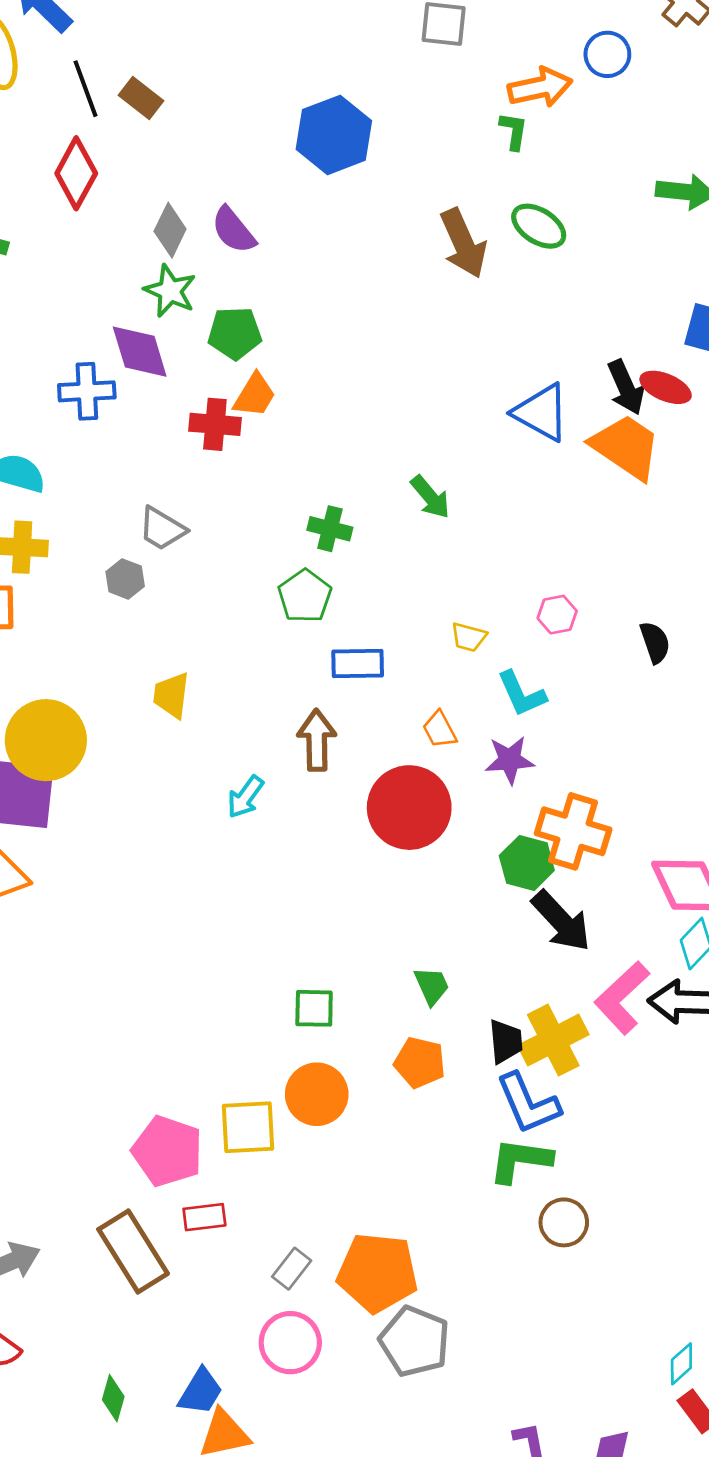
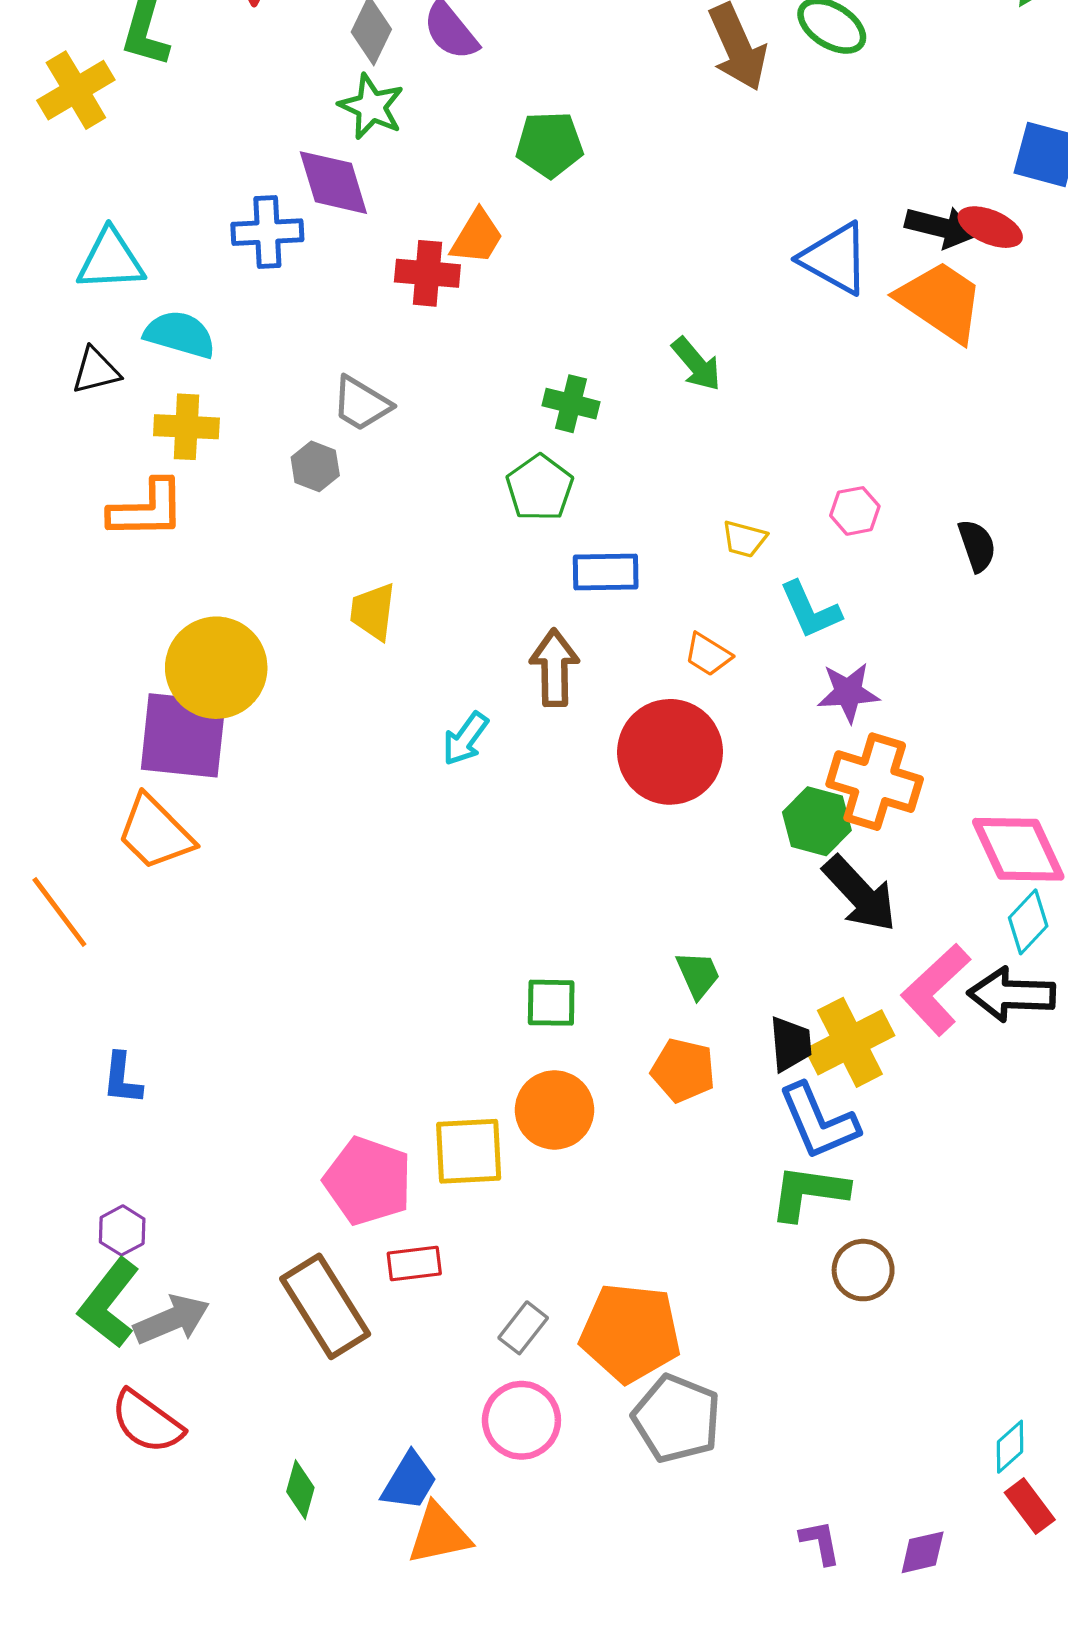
green pentagon: (235, 333) -> (550, 145), moved
black arrow: (626, 387) -> (941, 227), turned -52
orange trapezoid: (440, 730) -> (708, 655), turned -30
purple star: (510, 760) -> (848, 692), moved

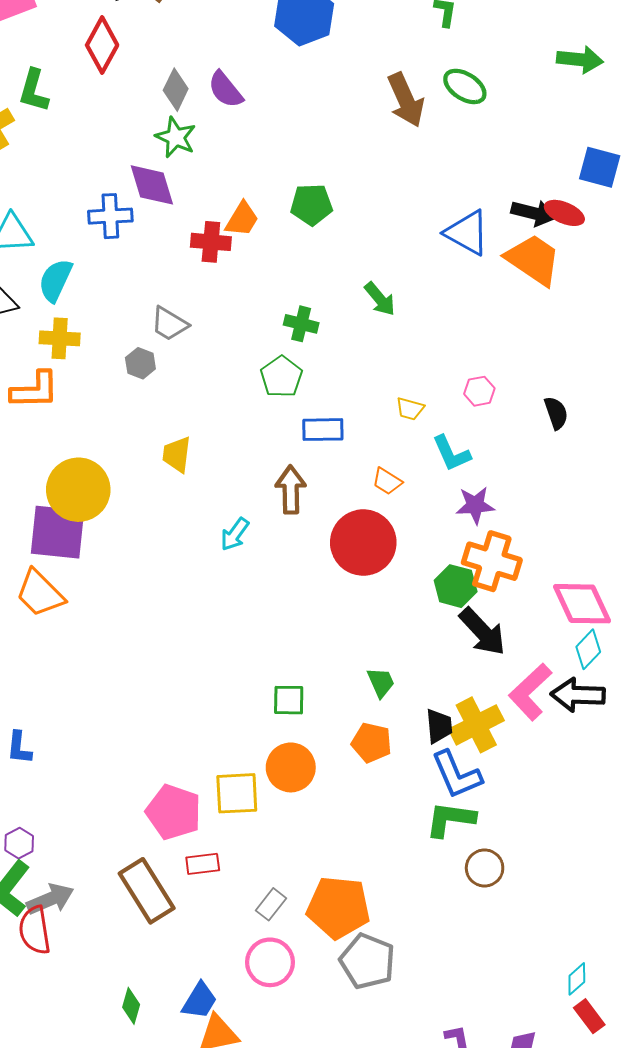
green pentagon: (550, 145) -> (311, 205), moved
cyan semicircle: (180, 334) -> (55, 280), turned -81
red semicircle: (147, 1422) -> (35, 930), moved, turned 45

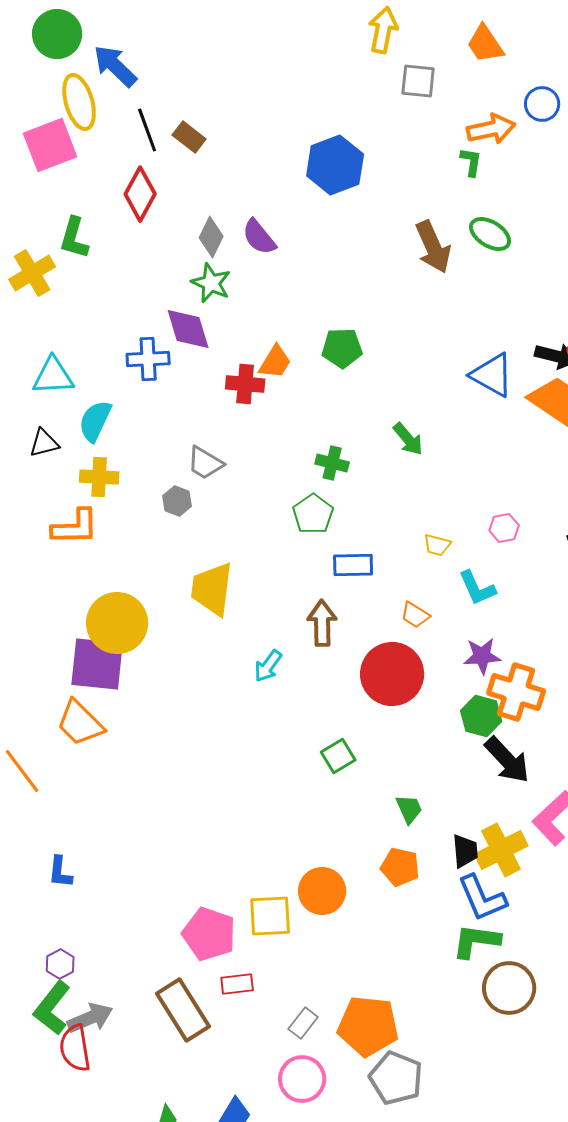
yellow trapezoid: (177, 454) -> (212, 589), size x1.5
purple star: (475, 505) -> (482, 656), moved
green square: (289, 700) -> (338, 756), moved, turned -32
brown circle: (485, 868) -> (509, 988), size x1.4

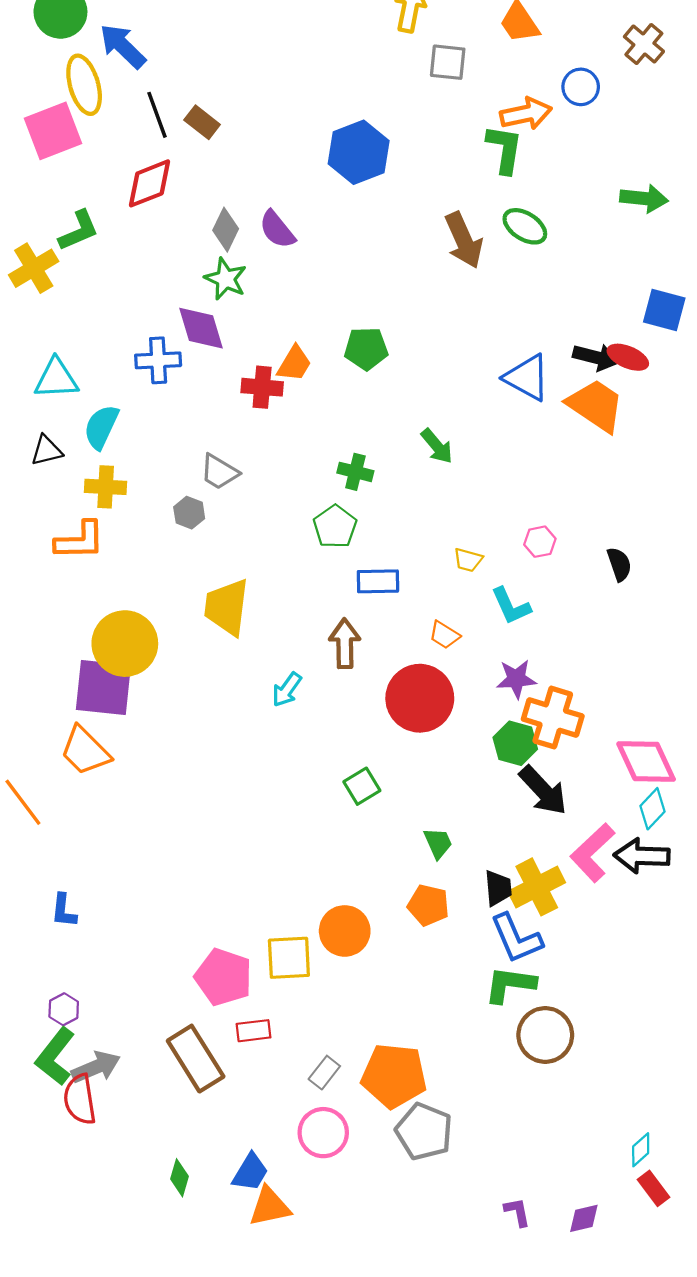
green L-shape: (471, 162) -> (504, 149), size x1.6
red diamond: (140, 194) -> (149, 183), turned 40
green L-shape: (74, 238) -> (79, 231), turned -129

